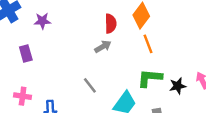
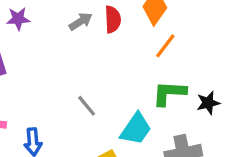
orange line: (148, 44) -> (165, 46), turned 60
gray arrow: (103, 47) -> (81, 21), moved

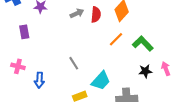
orange line: (165, 46) -> (116, 39), moved
green L-shape: (169, 93) -> (143, 44), moved, turned 35

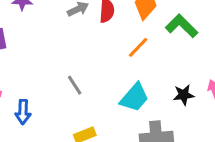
green L-shape: (143, 44) -> (182, 26), moved
cyan trapezoid: (101, 81) -> (134, 97), moved

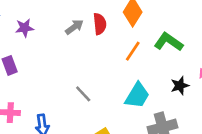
green L-shape: (182, 26) -> (169, 42), moved

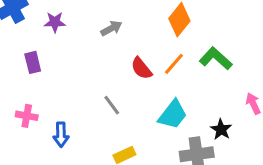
red semicircle: (100, 24) -> (141, 68), moved, turned 140
black star: (180, 86) -> (221, 129), moved, turned -30

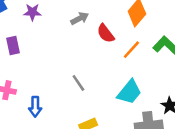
red semicircle: (141, 68) -> (106, 33), moved

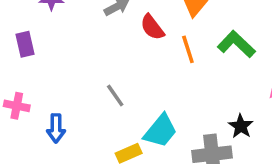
orange line: (131, 50) -> (188, 49), turned -60
cyan trapezoid: (129, 92) -> (161, 131), moved

